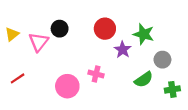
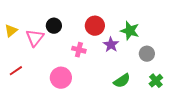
pink cross: (96, 74) -> (79, 50), moved
green semicircle: (144, 80) -> (122, 81), moved
green cross: (172, 89) -> (156, 81), turned -32

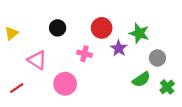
pink triangle: (35, 38) -> (37, 60), moved, turned -36
red line: (16, 71) -> (17, 88), moved
green semicircle: (122, 81) -> (141, 79), moved

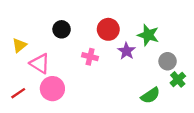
yellow triangle: (11, 33) -> (19, 45), moved
green semicircle: (141, 79) -> (150, 95), moved
pink circle: (65, 84) -> (52, 89), moved
green cross: (167, 87) -> (178, 79), moved

